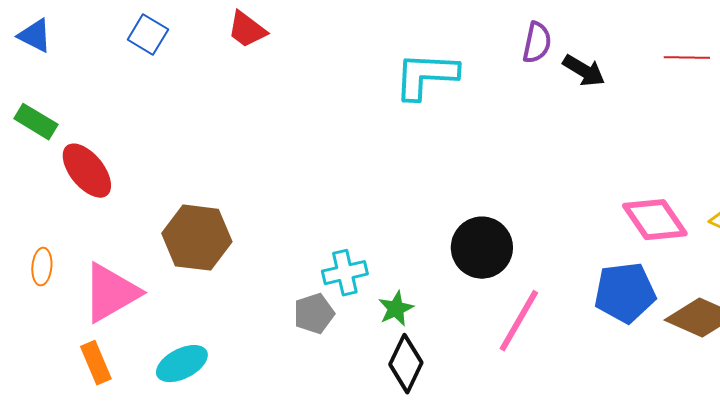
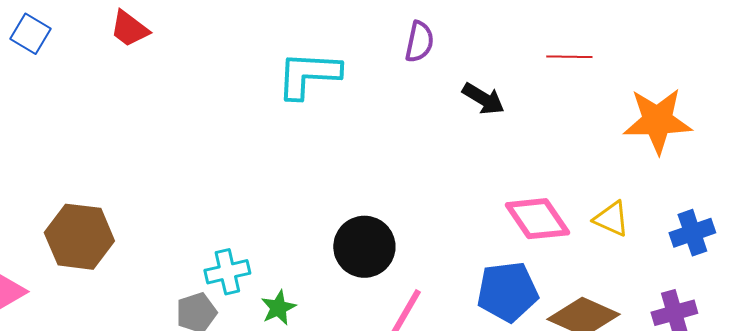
black arrow: (584, 71) -> (483, 99), moved

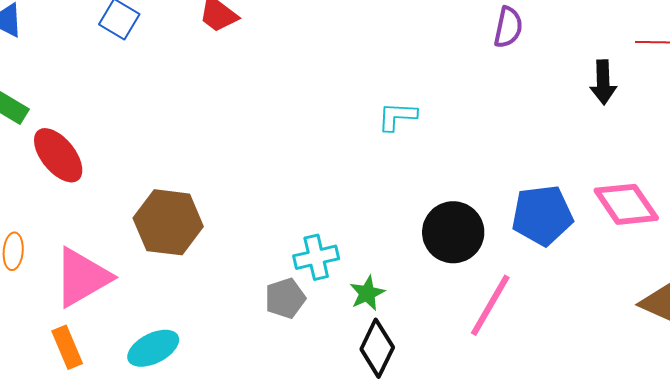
cyan L-shape: (308, 75) -> (397, 116), moved, size x0.6
black arrow: (483, 99) -> (603, 82), moved, turned 57
blue pentagon: (507, 292) -> (542, 215), moved

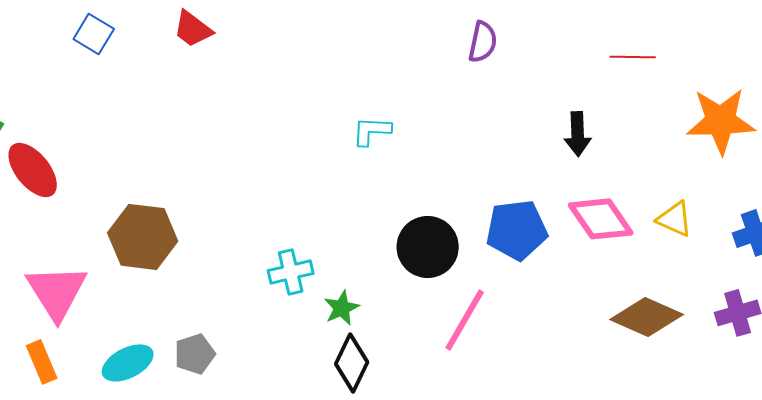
black arrow: (603, 82) -> (578, 134), moved
pink triangle: (82, 277) -> (57, 292), turned -32
gray pentagon: (285, 298) -> (195, 354), moved

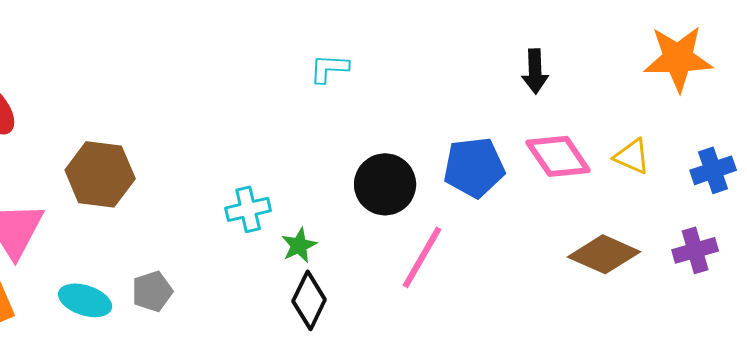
cyan ellipse: (128, 363) -> (85, 300), turned 45

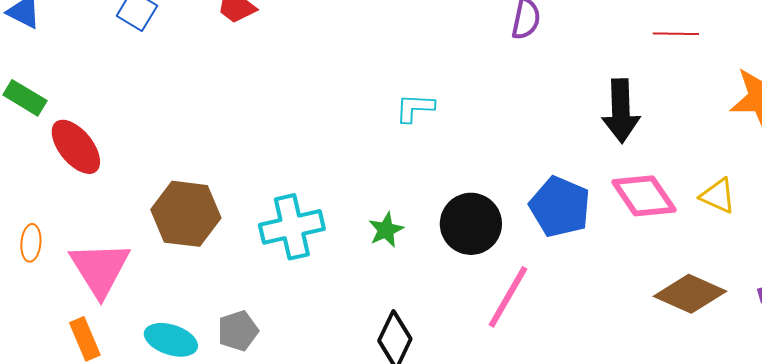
black arrow: (535, 71) -> (621, 111), size x1.4
blue pentagon: (474, 167) -> (560, 207), turned 30
cyan cross: (248, 209) -> (292, 227), moved, size x1.4
green star: (299, 245) -> (386, 230), moved

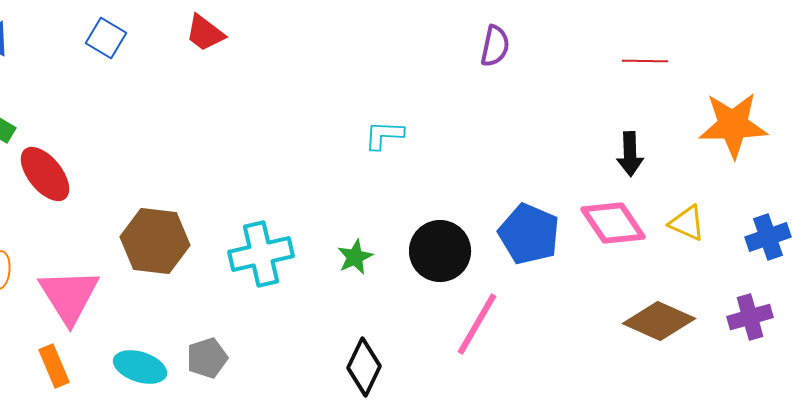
black arrow: (621, 111) -> (630, 154), moved, size x0.7

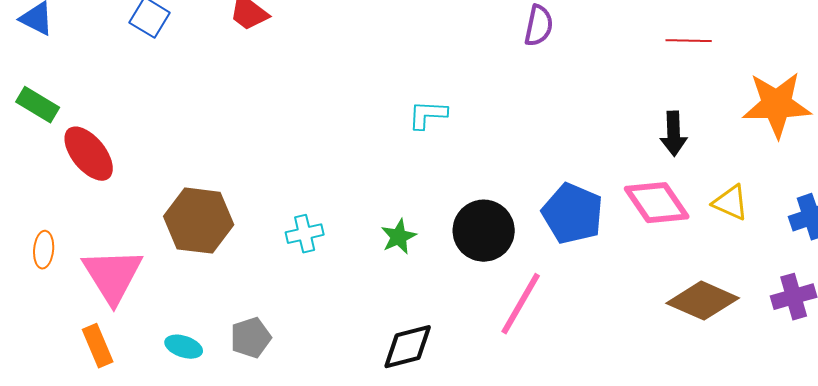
cyan cross: (261, 254) -> (305, 234), size x0.6
cyan ellipse: (140, 367) -> (184, 347), size x0.7
black diamond: (364, 367) -> (408, 347), turned 50

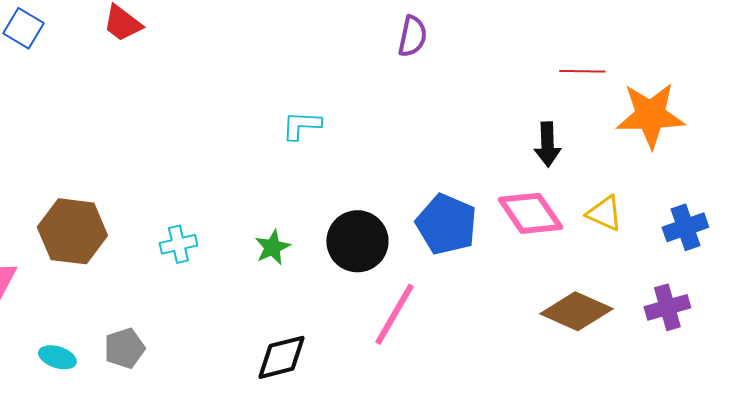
red line: (689, 41) -> (582, 71), moved

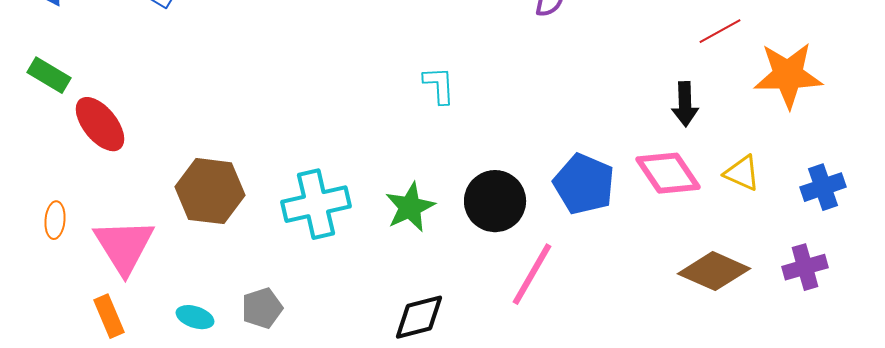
red line: (582, 71) -> (720, 31), turned -30
cyan L-shape: (301, 125) -> (439, 85), turned 84
cyan cross: (178, 244) -> (316, 204), size x1.8
green star: (272, 247) -> (410, 207), size x1.4

